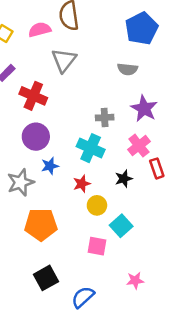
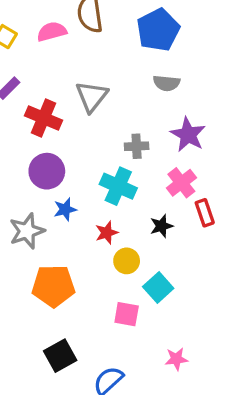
blue pentagon: (142, 28) -> (158, 30), moved
gray triangle: (64, 60) -> (92, 96), moved

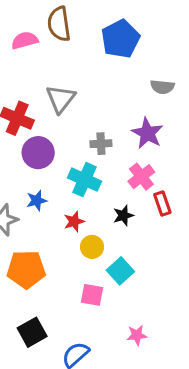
gray semicircle: (166, 83) -> (162, 87), moved
purple circle: (47, 171) -> (38, 153), moved

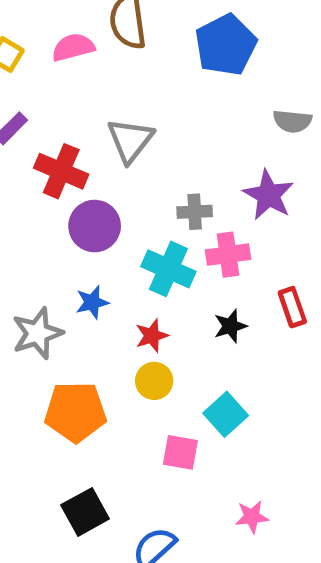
pink cross: (141, 177) -> (228, 255), moved, turned 30
yellow circle: (92, 247) -> (154, 381), moved

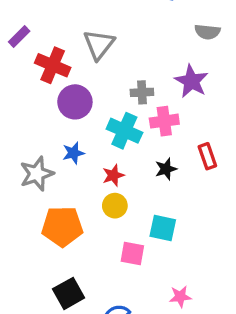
cyan square: (226, 414) -> (163, 228), turned -36

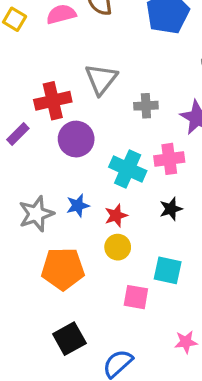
purple rectangle: (19, 37) -> (18, 134), moved
red cross: (53, 65) -> (53, 101), turned -36
gray cross: (142, 92) -> (146, 106), moved
blue star: (73, 153) -> (78, 206), moved

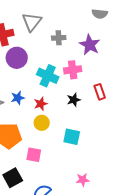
pink square: (136, 297) -> (34, 155), moved

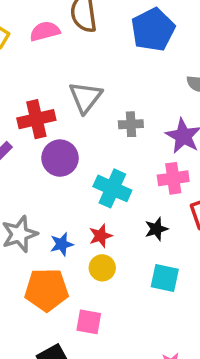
pink cross: (73, 70) -> (173, 178), moved
blue star: (18, 98) -> (62, 244), moved
cyan square: (72, 137) -> (165, 278), moved

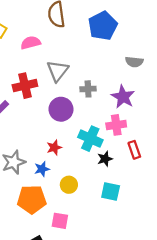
pink semicircle: (45, 31) -> (31, 43), moved
purple circle: (60, 158) -> (61, 109), moved
cyan cross: (112, 188) -> (90, 139), moved
red star: (101, 236) -> (54, 148), moved

